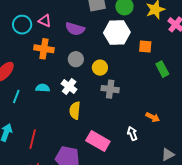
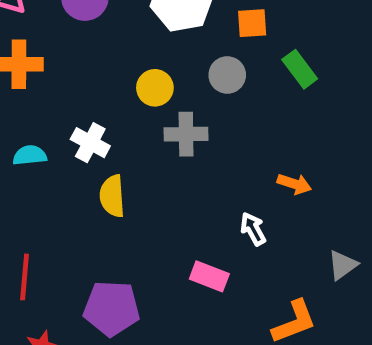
gray circle: (76, 59) -> (227, 75), moved
pink rectangle: (98, 141) -> (209, 276), moved, size x0.7

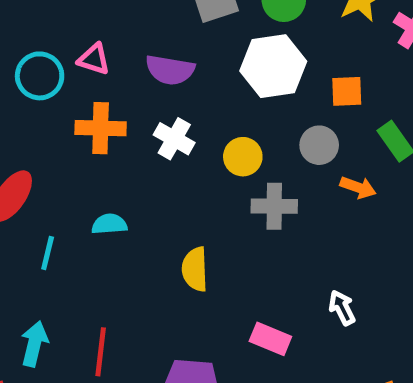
white cross: (90, 143) -> (174, 139), moved
orange arrow: (294, 184) -> (358, 187), moved
pink rectangle: (209, 276) -> (270, 339), moved

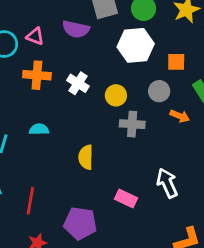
purple semicircle: (170, 70) -> (76, 29), moved
white arrow: (342, 308) -> (167, 183), size x1.5

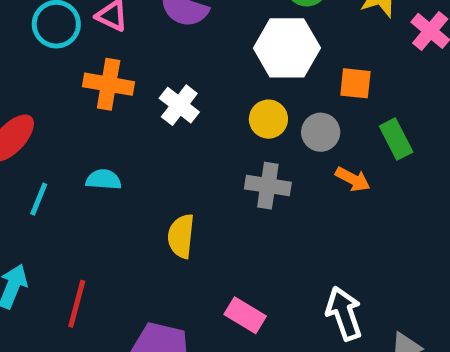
yellow circle: (116, 95) -> (268, 119), moved
white arrow: (167, 183) -> (344, 313), moved

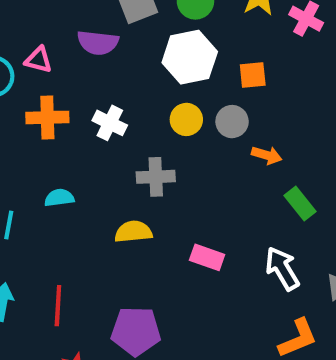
green rectangle: (396, 139) -> (300, 203), moved
gray cross: (268, 186) -> (156, 177), moved
yellow semicircle: (181, 236) -> (133, 232), turned 90
pink rectangle: (245, 315) -> (207, 257), moved

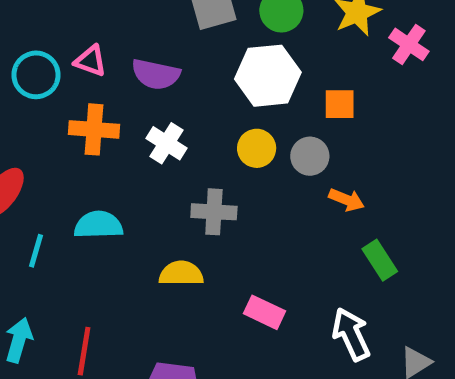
purple semicircle: (98, 43) -> (156, 74), moved
cyan semicircle: (59, 198) -> (98, 225), size x1.4

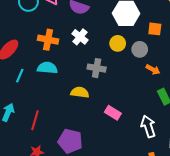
orange cross: (94, 129) -> (48, 40), moved

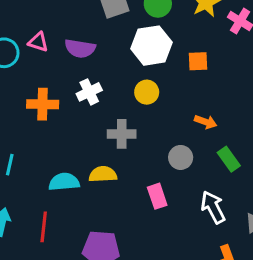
white cross: (80, 37) -> (89, 92), turned 35
gray circle: (140, 49) -> (181, 157), moved
cyan semicircle: (47, 68) -> (64, 182), moved
pink rectangle: (113, 113) -> (157, 196), turned 49

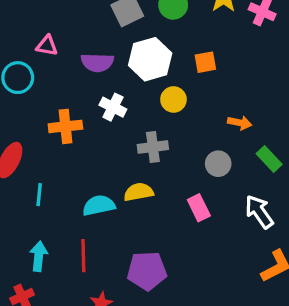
pink triangle: (38, 42) -> (47, 46), moved
white hexagon: (151, 46) -> (150, 59), moved
orange square: (198, 61) -> (205, 62), moved
white cross: (89, 92) -> (113, 107), turned -30

